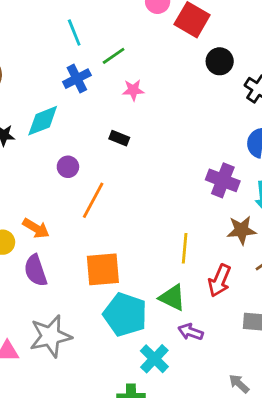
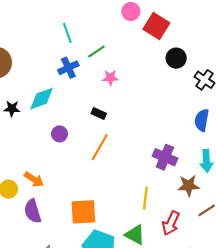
purple cross: (223, 180) -> (165, 157), moved
orange line: (93, 200) -> (100, 147), moved

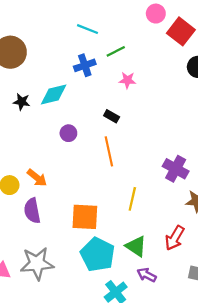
cyan line: (67, 33) -> (87, 29), turned -54
orange line: (100, 147) -> (109, 151), turned -48
yellow line: (145, 198) -> (132, 199), moved

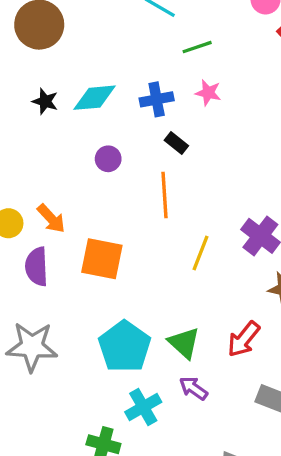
blue cross: (85, 65) -> (157, 99), moved
yellow line: (132, 199) -> (200, 253), moved
orange square: (85, 217) -> (102, 259), moved

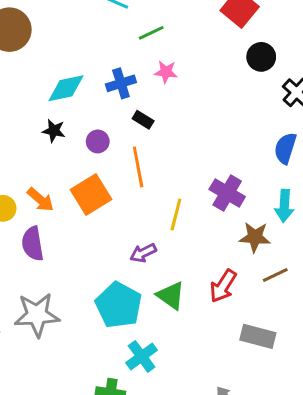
black star: (45, 101) -> (54, 131), moved
purple circle: (108, 159) -> (98, 141), moved
orange square: (102, 259) -> (91, 194), moved, turned -36
purple arrow: (193, 388) -> (143, 253), moved, turned -55

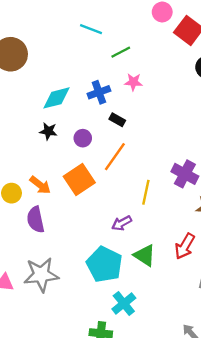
orange line: (138, 167) -> (115, 157), turned 48

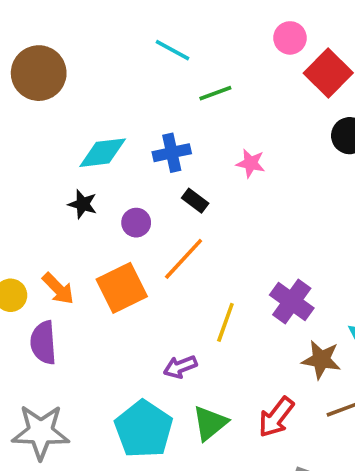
pink star: (133, 82) -> (251, 163), moved
green triangle: (145, 255) -> (210, 423), turned 40

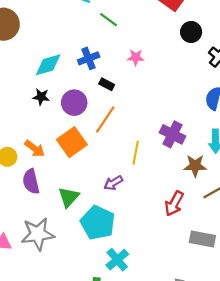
green line: (215, 93) -> (108, 20), turned 66
purple circle: (136, 223) -> (74, 103), size x1.5
green triangle: (210, 423) -> (69, 197), moved

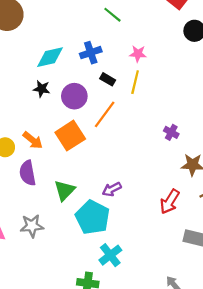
purple cross: (173, 134) -> (171, 132), size x0.6
yellow line: (136, 153) -> (135, 82), moved
purple arrow: (113, 183) -> (112, 189), moved
gray star: (38, 234) -> (32, 226), size x0.7

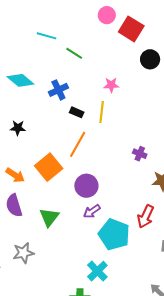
pink star: (138, 54) -> (111, 85), moved
cyan diamond: (50, 57) -> (20, 80), moved, turned 60
purple circle: (74, 96) -> (86, 186), moved
cyan pentagon: (92, 217) -> (114, 234), moved

